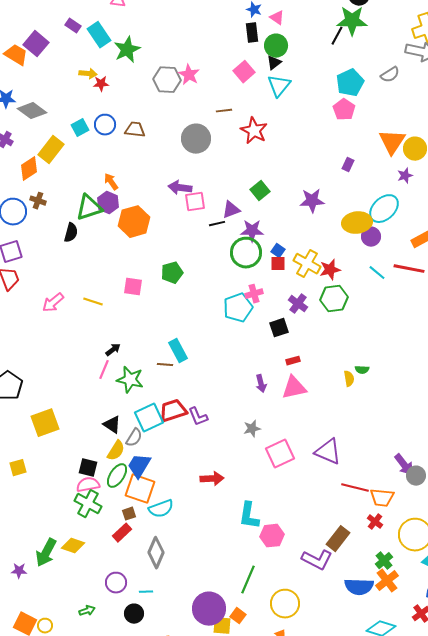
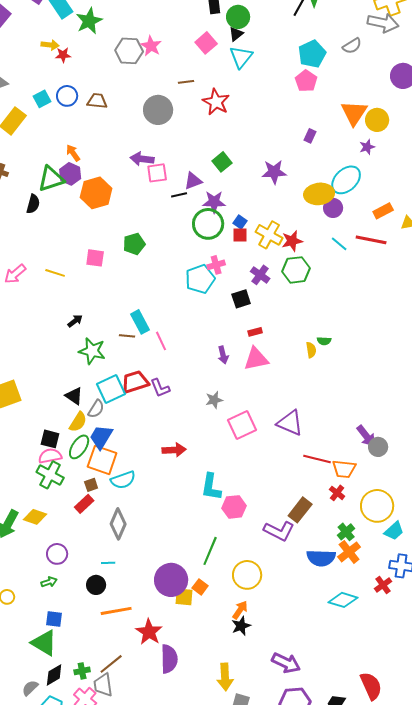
pink line: (104, 370) -> (161, 341), moved, turned -48
purple circle: (116, 583) -> (57, 554), moved

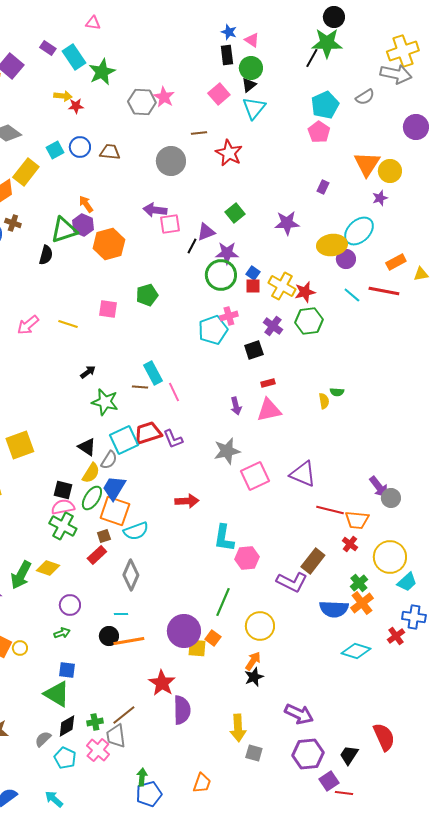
black line: (179, 195) -> (192, 246), turned -49
gray star: (214, 400) -> (227, 451), size x1.5
orange line: (116, 611) -> (129, 641), moved

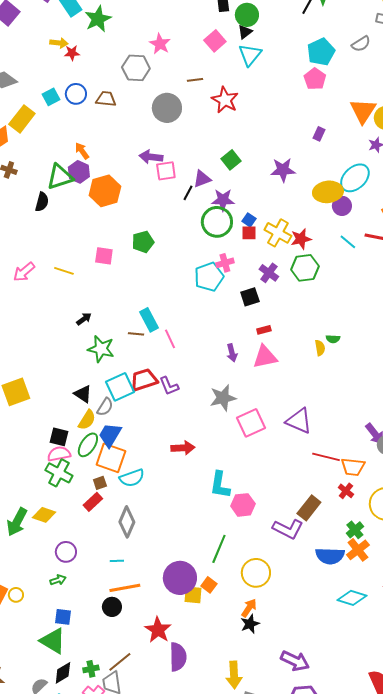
gray hexagon: (142, 102) -> (136, 68), moved
black circle: (109, 636) -> (112, 607), moved

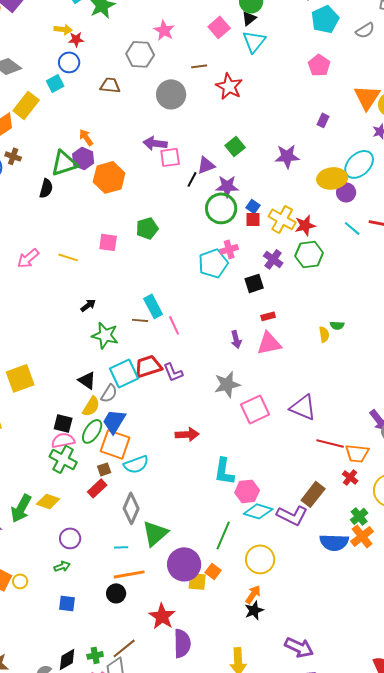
cyan pentagon: (321, 52) -> (325, 19), moved
blue circle: (76, 94) -> (69, 62), moved
cyan diamond: (352, 598) -> (258, 511), moved
green triangle: (53, 641) -> (155, 533), moved, turned 48

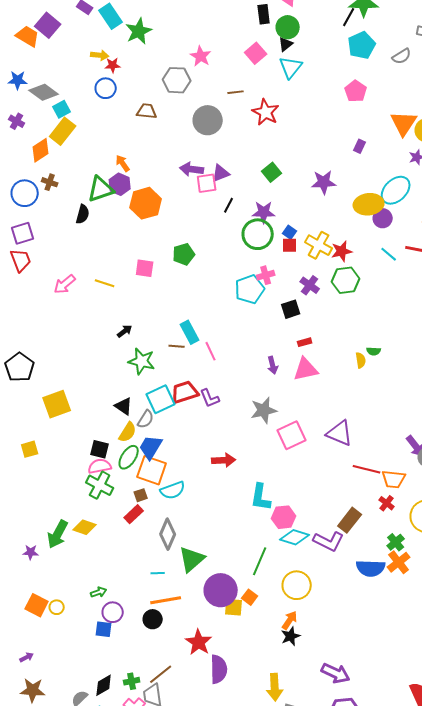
cyan square: (55, 83) -> (62, 109), moved
purple triangle: (206, 165) -> (221, 173), moved
purple circle: (70, 538) -> (113, 612), moved

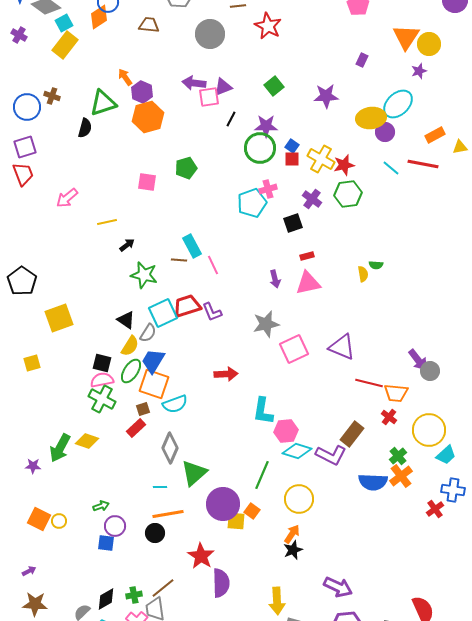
orange diamond: (41, 150) -> (99, 17), moved
purple hexagon: (120, 184) -> (142, 92), moved
yellow line: (105, 283) -> (107, 222), moved, turned -30

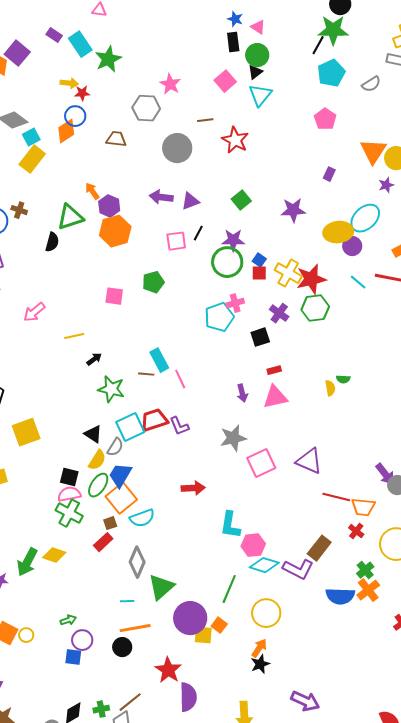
pink square: (209, 97) -> (176, 241), moved
red star: (344, 165) -> (311, 279), size x1.4
orange square: (154, 384) -> (121, 498), turned 32

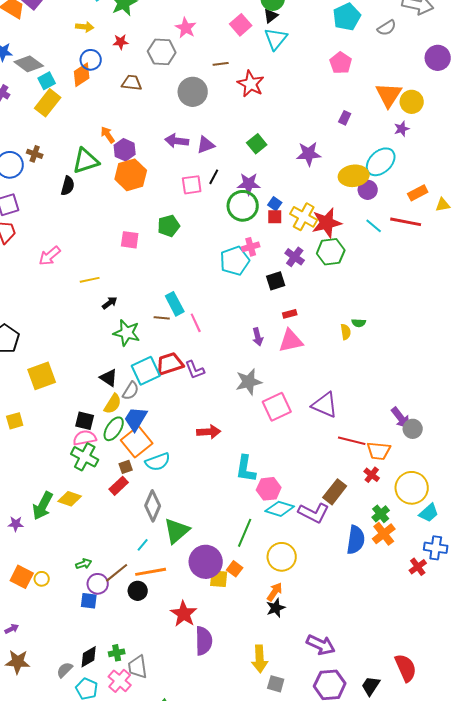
red star: (82, 93) -> (121, 42), moved
blue semicircle: (340, 596) -> (356, 540), turned -84
cyan line: (127, 601) -> (143, 545), turned -48
brown line: (130, 702) -> (117, 573), moved

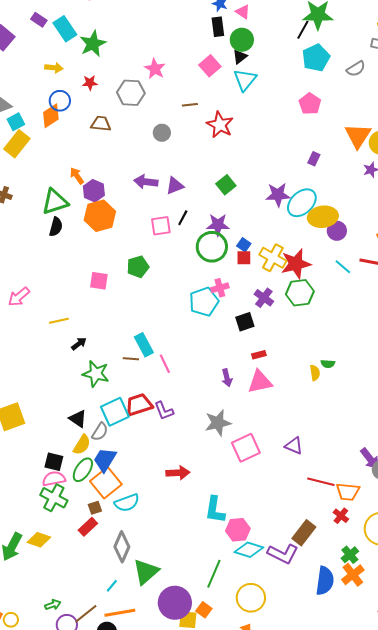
gray circle: (193, 92) -> (162, 133), size x0.6
cyan ellipse: (381, 162) -> (302, 203), moved
black semicircle: (68, 186) -> (56, 227), moved
purple triangle: (325, 405) -> (294, 446), size x0.7

